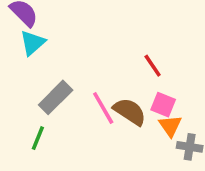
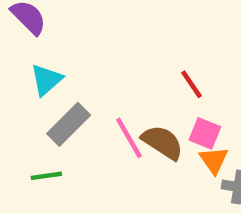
cyan triangle: (33, 43) -> (46, 80), moved
green line: (38, 138) -> (46, 176), turned 60

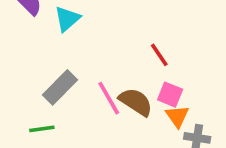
cyan triangle: (46, 80) -> (67, 19), moved

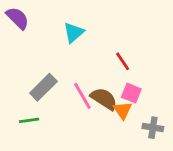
cyan triangle: (67, 19) -> (74, 33), moved
orange triangle: (177, 116) -> (123, 110), moved

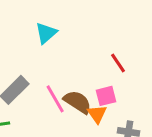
red line: (123, 61) -> (118, 63), moved
pink square: (131, 93) -> (106, 96), turned -36

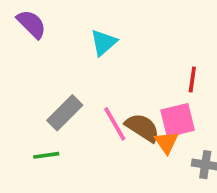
red line: (118, 63) -> (192, 80), turned 42
pink square: (106, 96) -> (178, 120), size x1.4

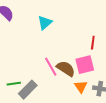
gray rectangle: (65, 113) -> (28, 90), moved
orange triangle: (166, 142) -> (81, 87), moved

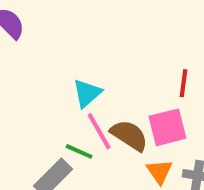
cyan triangle: (45, 23) -> (87, 93), moved
green line: (14, 84) -> (79, 151), moved, turned 32

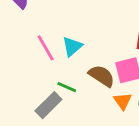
pink line: (99, 131) -> (46, 48), moved

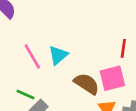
green line: (67, 87) -> (26, 95), moved

